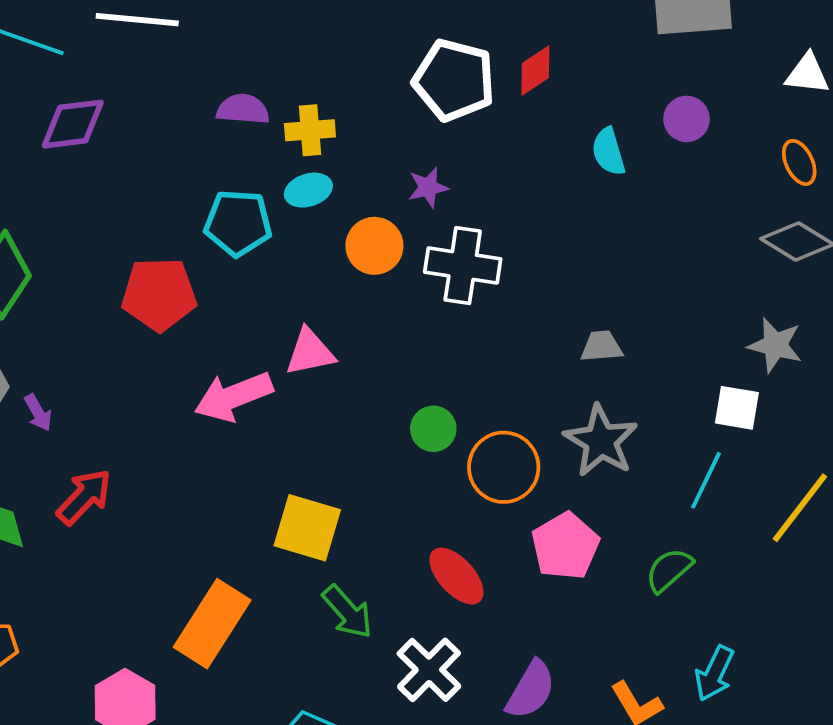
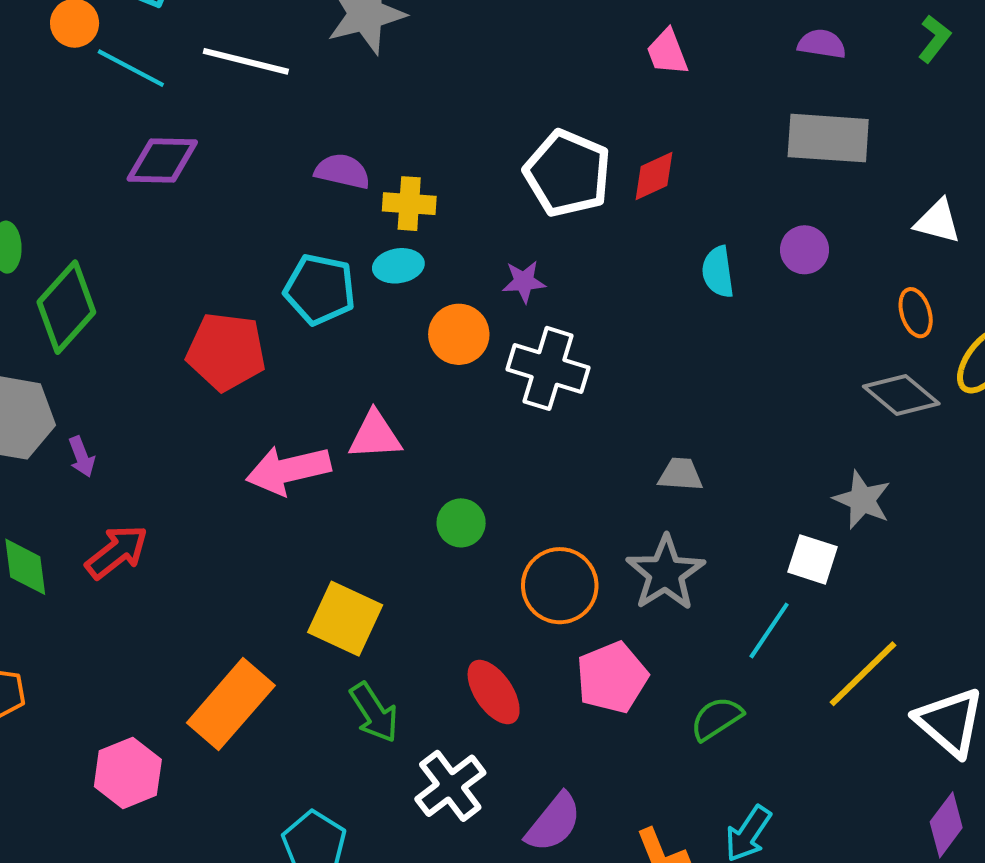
green circle: (433, 429) -> (461, 523), moved

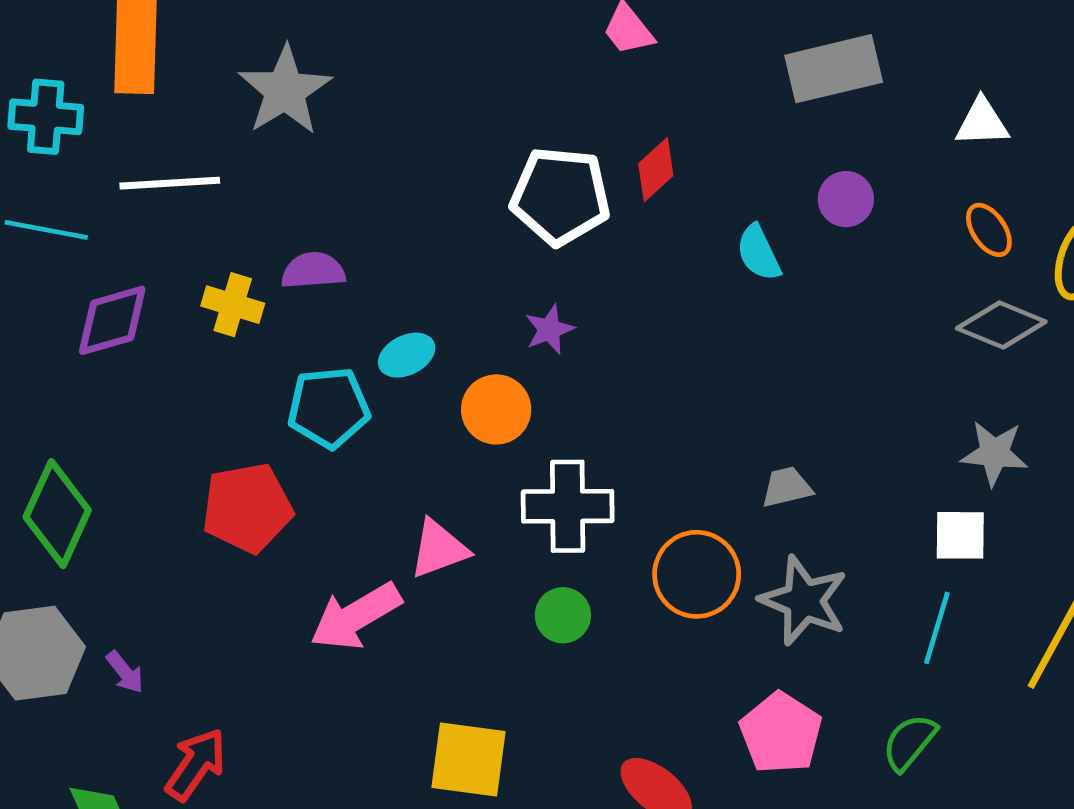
yellow cross: (409, 204) -> (233, 305), moved, turned 30
white cross: (548, 368) -> (568, 506), moved
orange circle: (560, 586) -> (697, 574), moved

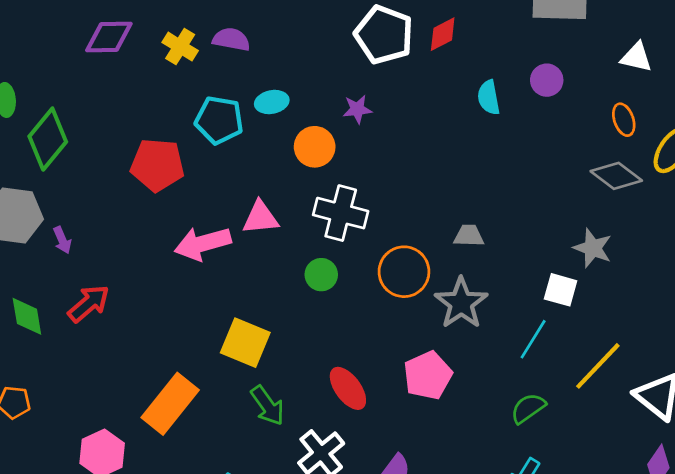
green semicircle: (909, 742) -> (528, 408), moved

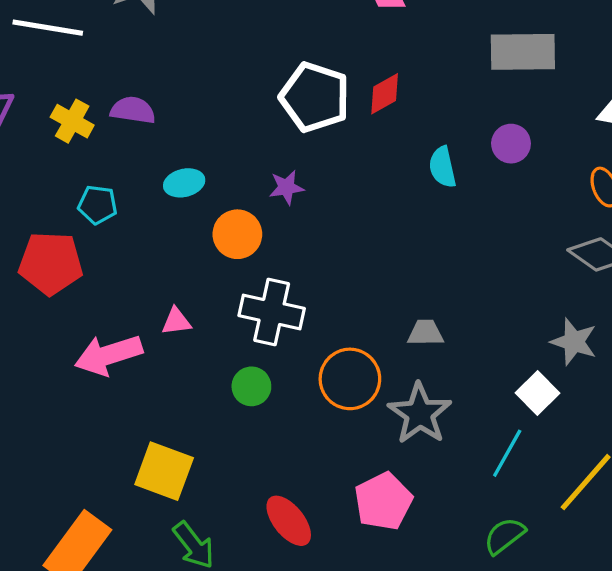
cyan pentagon: (219, 120) -> (98, 205), moved, size x0.7
pink triangle: (261, 218) -> (176, 321), size x0.7
white square: (561, 290) -> (538, 393), turned 32

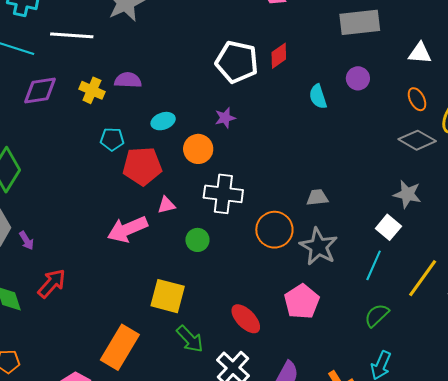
red pentagon: (51, 263) -> (142, 166), moved
green circle: (251, 386) -> (197, 240), moved

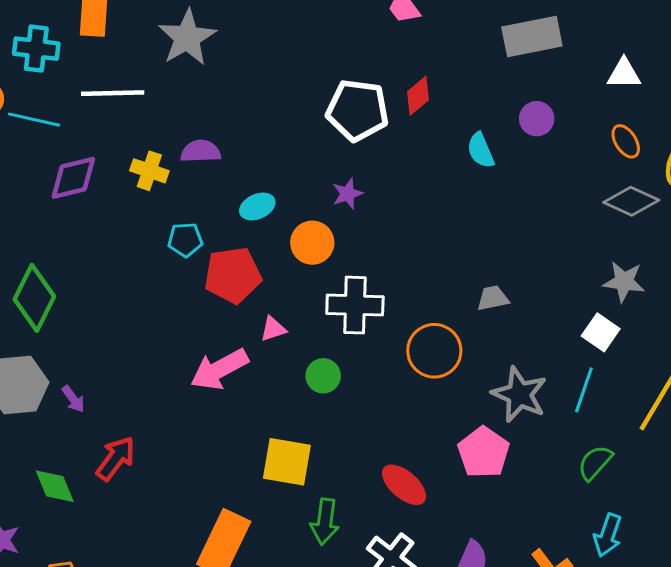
gray star: (319, 247) -> (519, 394), moved
green arrow: (190, 339) -> (325, 522), turned 56

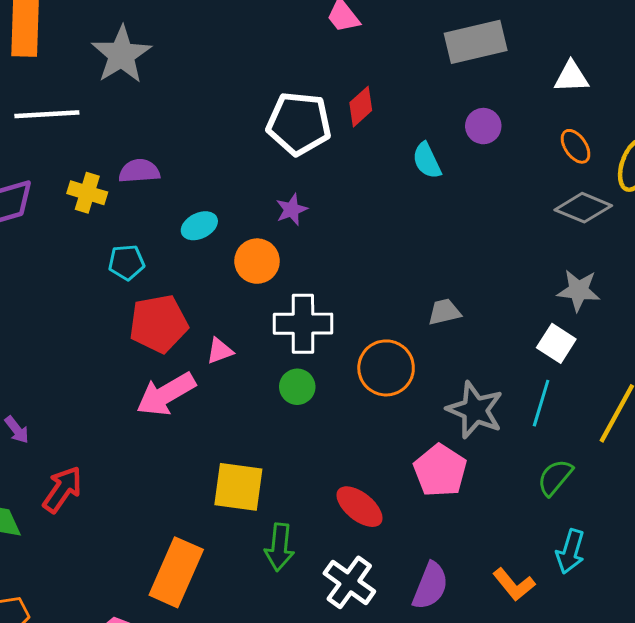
red pentagon: (233, 275) -> (158, 324), moved
green circle: (323, 376) -> (297, 387), moved

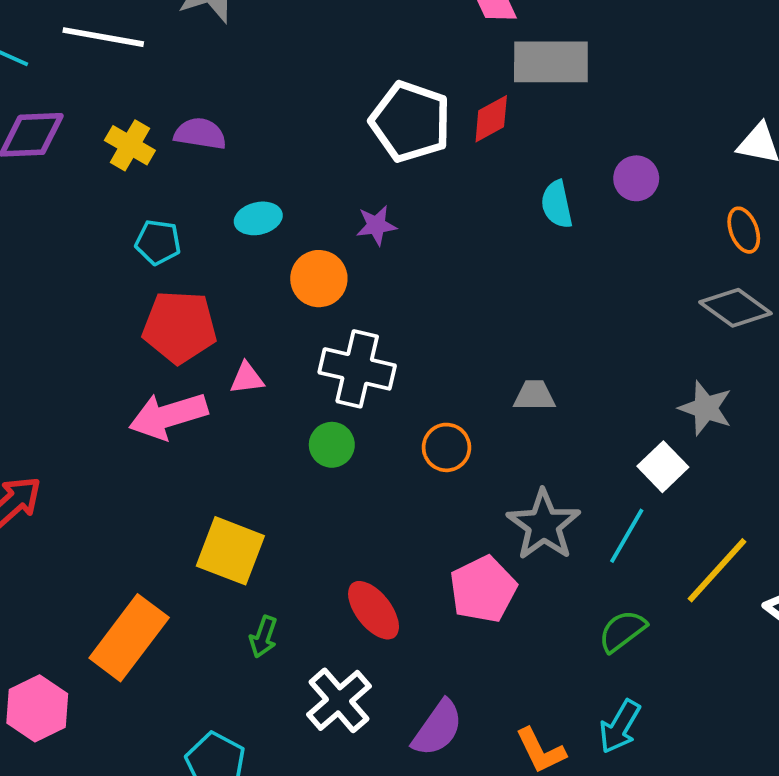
gray rectangle: (476, 42) -> (551, 62), moved
orange circle: (386, 368) -> (446, 447), size x0.7
green arrow: (279, 547) -> (263, 637), size x0.7

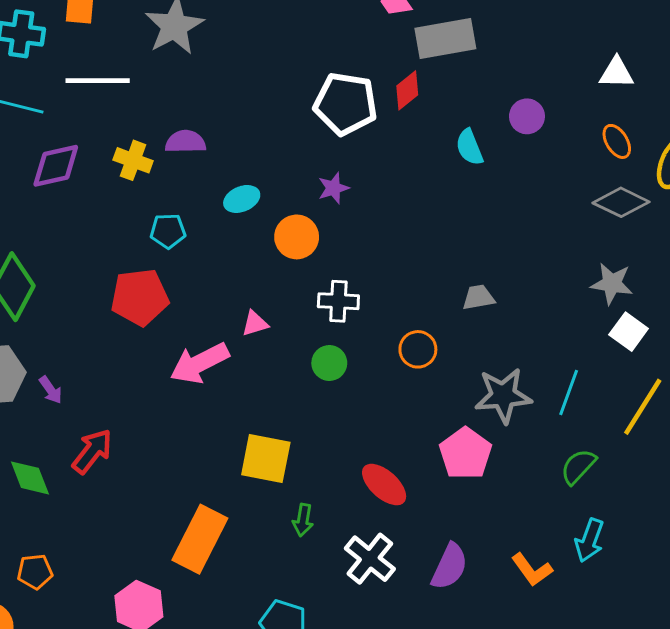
red pentagon: (180, 327) -> (140, 297), moved
white cross: (357, 369) -> (338, 301), size x0.7
white square: (663, 467) -> (629, 332), moved
gray star: (544, 525) -> (503, 396), turned -30

